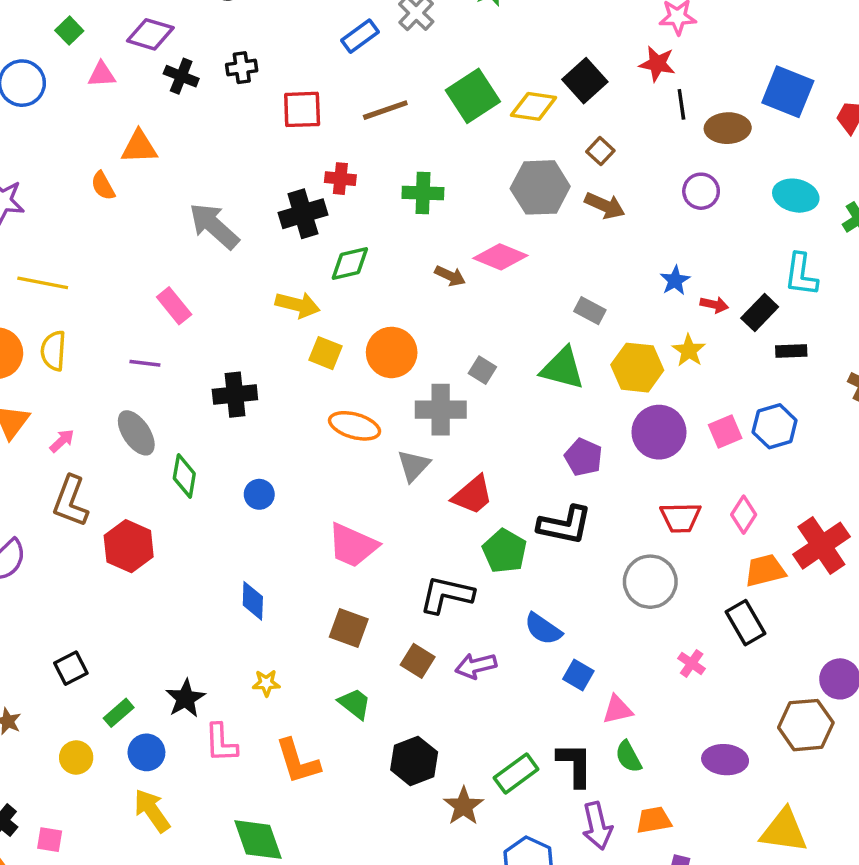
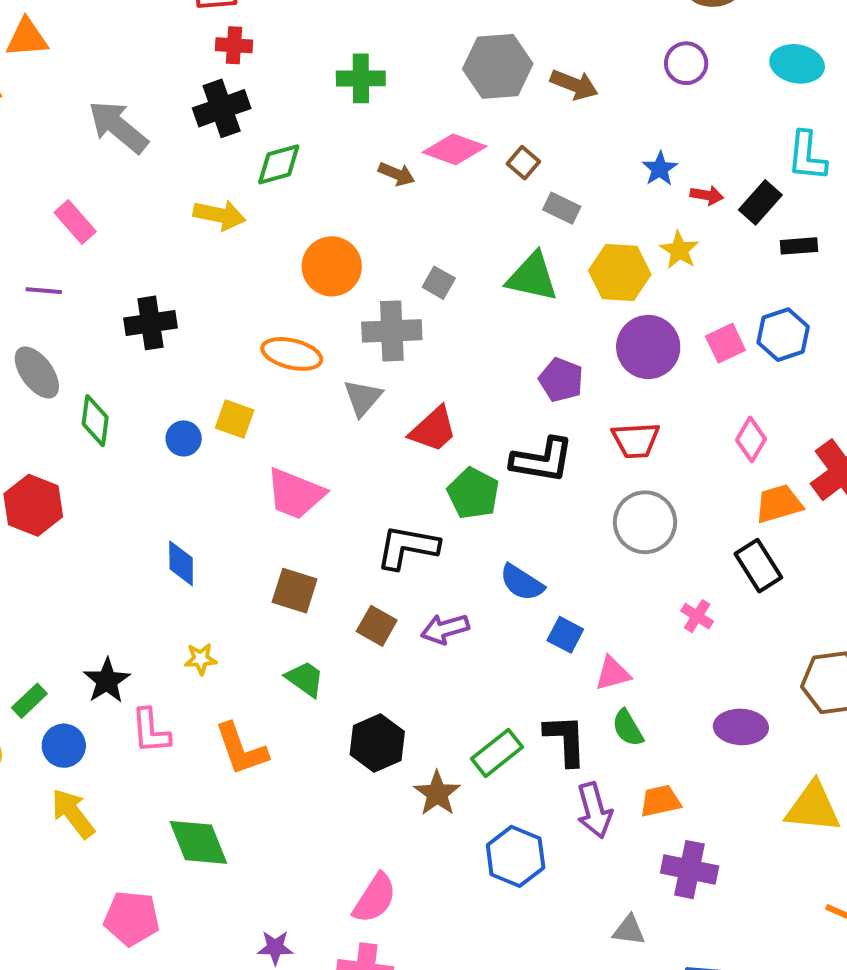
brown square: (600, 151) -> (523, 163), moved
red cross: (340, 179) -> (234, 45), moved
yellow square: (326, 353) -> (235, 419), moved
red trapezoid: (681, 517) -> (636, 440), moved

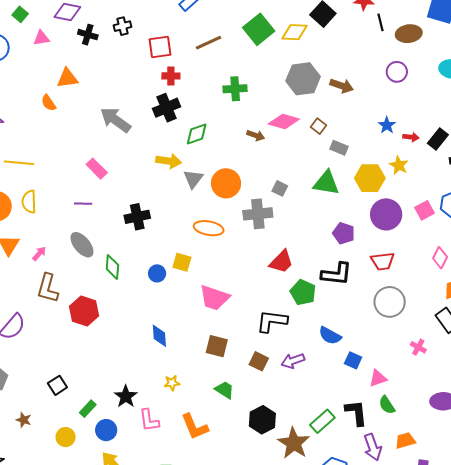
gray triangle: (363, 398) -> (193, 179), moved
brown star: (437, 793) -> (294, 443), size x1.4

